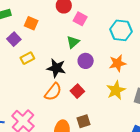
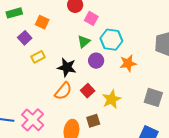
cyan hexagon: (121, 30) -> (111, 40), moved
yellow star: (116, 90) -> (112, 99), moved

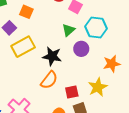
yellow rectangle: (38, 57) -> (23, 47), size x1.6
orange star: (128, 63) -> (112, 64), moved
red square: (88, 91) -> (72, 92), moved, turned 32

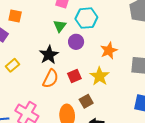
yellow rectangle: (23, 47) -> (13, 65), moved, size x0.6
black star: (52, 56) -> (49, 55), turned -30
red square: (72, 92) -> (74, 76), moved

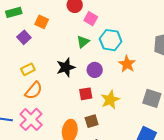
purple circle: (76, 42) -> (95, 70), moved
orange star: (109, 51) -> (127, 64), moved, turned -30
orange semicircle: (51, 79) -> (34, 91), moved

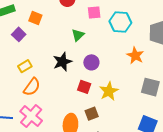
pink square: (91, 19) -> (94, 12), moved, turned -32
cyan hexagon: (111, 40) -> (120, 22), moved
orange star: (127, 64) -> (135, 56), moved
red square: (86, 94) -> (84, 87), turned 32

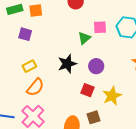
pink square: (94, 12) -> (100, 27), moved
orange square: (35, 18) -> (36, 11), moved, turned -32
purple square: (19, 34) -> (25, 34), turned -32

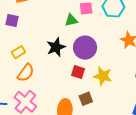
green triangle: (84, 38) -> (71, 20), turned 32
purple circle: (96, 66) -> (85, 48), size x1.5
yellow star: (112, 96) -> (103, 76), turned -30

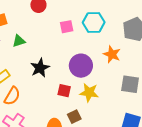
green triangle: (71, 20) -> (19, 41), moved
purple circle: (85, 48) -> (81, 66), moved

